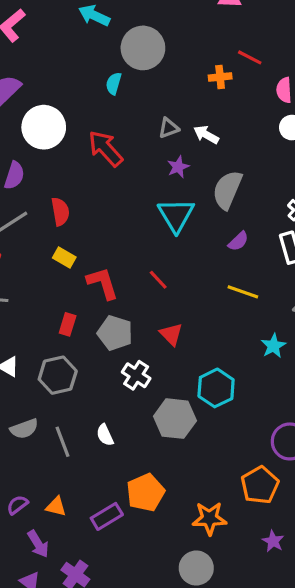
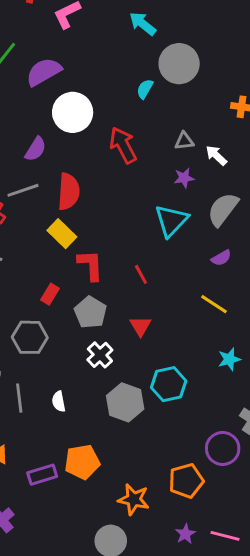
red semicircle: (60, 212) -> (69, 192), size x1.4
yellow rectangle: (64, 258) -> (62, 234), size x1.4

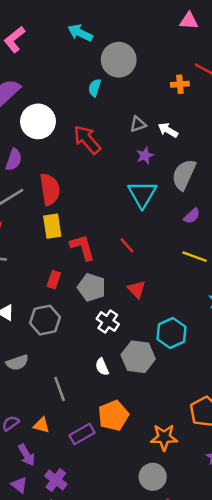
yellow rectangle: (62, 234) -> (52, 226), turned 50
gray line: (19, 398) -> (60, 389), moved
white semicircle: (59, 401) -> (102, 367), moved

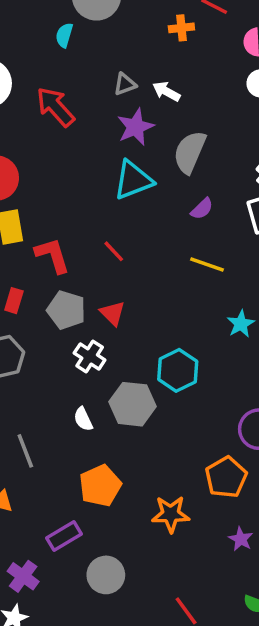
purple star: (145, 156) -> (135, 127), size x1.5
cyan triangle: (142, 194) -> (133, 180), turned 40
red triangle: (136, 289) -> (112, 313), moved
purple rectangle: (82, 434) -> (64, 536), moved
gray circle: (153, 477) -> (106, 575), moved

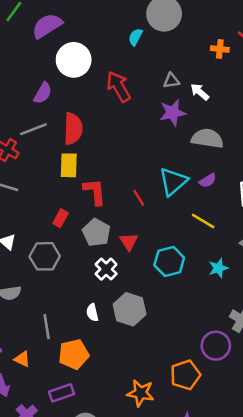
gray semicircle: (190, 152) -> (207, 138), turned 64
cyan triangle: (133, 180) -> (173, 182), moved, turned -32
cyan hexagon: (178, 370) -> (169, 262), moved
orange pentagon: (100, 486) -> (74, 354), moved

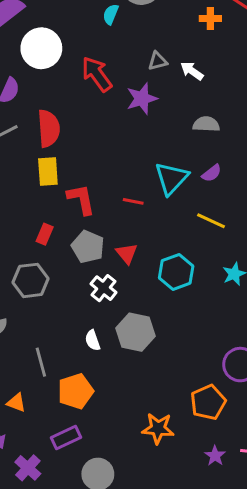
purple star: (173, 113) -> (142, 99), moved
gray semicircle: (207, 138) -> (206, 124), size x0.7
red line: (139, 198) -> (133, 201), turned -42

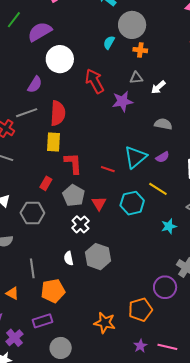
orange cross: (210, 19) -> (140, 50), moved
white arrow: (192, 71) -> (158, 87), turned -84
cyan hexagon: (176, 272) -> (132, 203), moved

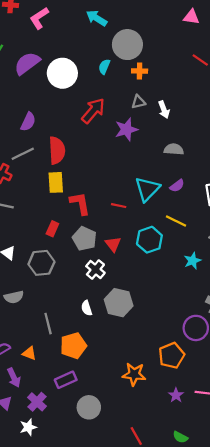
white circle: (60, 59) -> (62, 73), moved
red arrow: (95, 81) -> (93, 111), turned 75
white arrow: (158, 87) -> (164, 110), turned -63

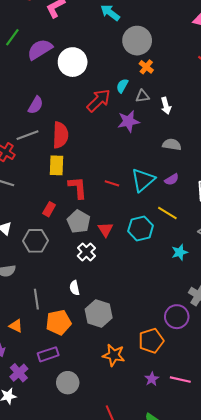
cyan semicircle: (104, 67) -> (122, 86), moved
orange cross: (140, 71) -> (146, 67), turned 32
red line: (119, 206) -> (112, 183), moved
gray hexagon: (119, 303) -> (99, 314), moved

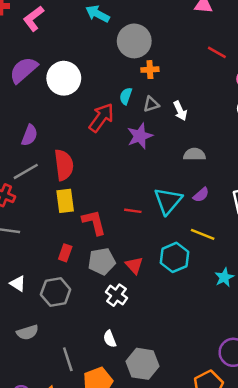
orange cross: (146, 67) -> (150, 70), turned -32
gray pentagon: (79, 222) -> (102, 261), turned -30

